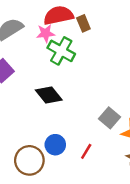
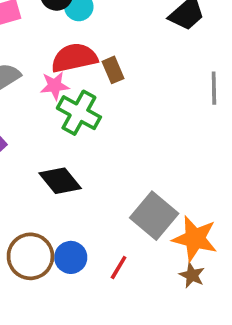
gray square: (110, 118) -> (154, 216), size x1.4
brown circle: (29, 160) -> (30, 256), moved

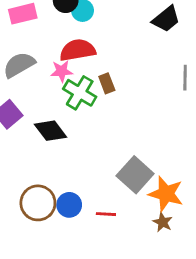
brown rectangle: (113, 70) -> (107, 83), moved
black diamond: (60, 181) -> (51, 131), moved
red line: (119, 267) -> (106, 214), turned 60

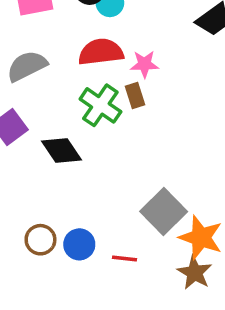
pink star: (62, 71) -> (144, 64), moved
brown circle: (38, 203) -> (40, 240), size x0.7
brown star: (163, 222) -> (195, 273), size x1.4

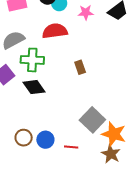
pink star: (144, 64) -> (86, 12), moved
brown rectangle: (135, 95) -> (80, 67), moved
green cross: (100, 105) -> (32, 60), moved, turned -30

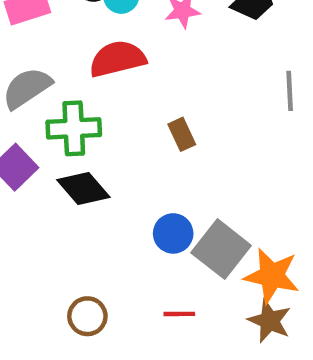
brown circle: (24, 138) -> (87, 316), moved
blue circle: (45, 140) -> (173, 233), moved

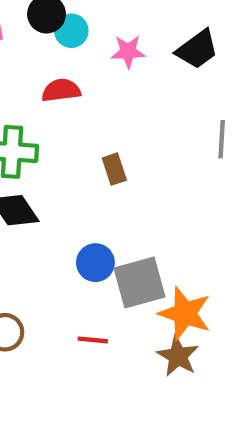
red semicircle: (117, 59) -> (61, 90), size x0.7
gray square: (221, 249) -> (139, 283), turned 30

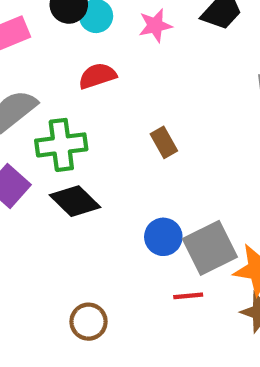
red line: (93, 340) -> (188, 296), moved

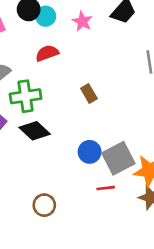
pink star: (155, 25) -> (82, 21), turned -30

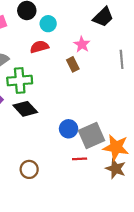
cyan circle: (46, 16) -> (48, 24), moved
pink star: (82, 21) -> (82, 44), moved
brown rectangle: (89, 93) -> (73, 64), moved

